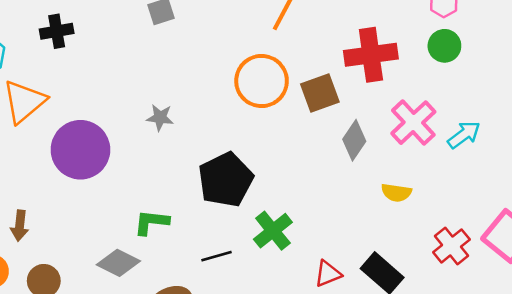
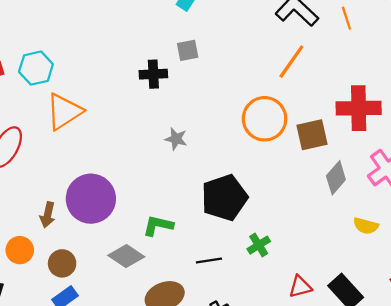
black cross: (57, 31) -> (153, 74), moved
purple circle: (80, 150) -> (91, 199), moved
green cross: (273, 231) -> (259, 245), size x0.7

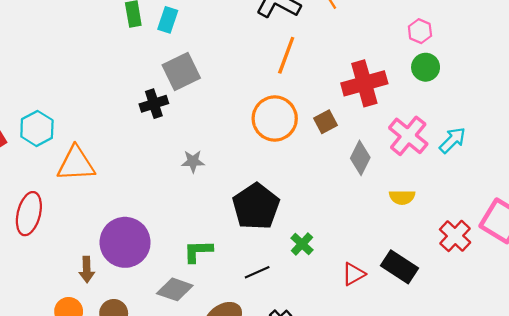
gray square: (188, 50) -> (181, 71), size x1.6
orange triangle: (64, 112) -> (76, 164), turned 45
brown square: (312, 135) -> (326, 122), size x0.7

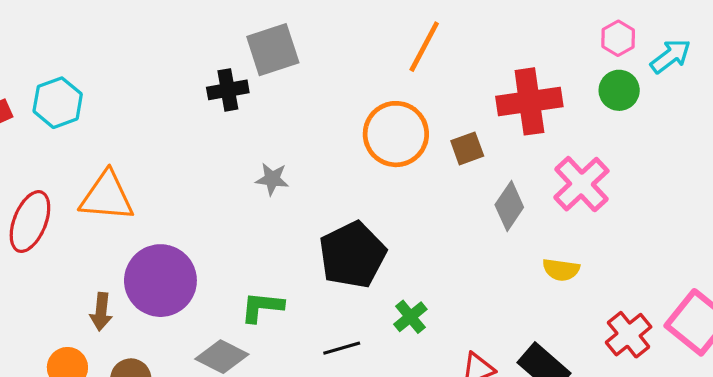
cyan arrow: (453, 140) -> (671, 56), moved
orange triangle: (76, 164) -> (107, 196), moved

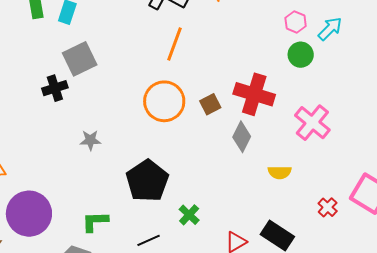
red cross: (529, 101) -> (254, 94), moved, turned 33
pink cross: (581, 184) -> (312, 123), moved
red cross: (629, 335) -> (328, 207), size x0.7

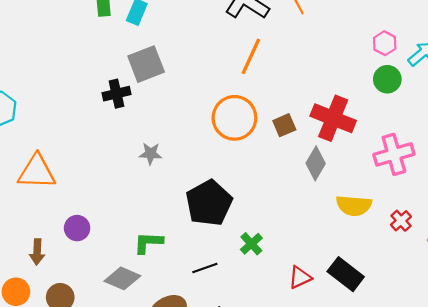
pink cross: (312, 123) -> (394, 154), turned 30
yellow semicircle: (280, 172) -> (354, 206), size x1.4
red cross: (328, 207) -> (401, 221), moved
purple circle: (29, 214) -> (77, 228), size x0.5

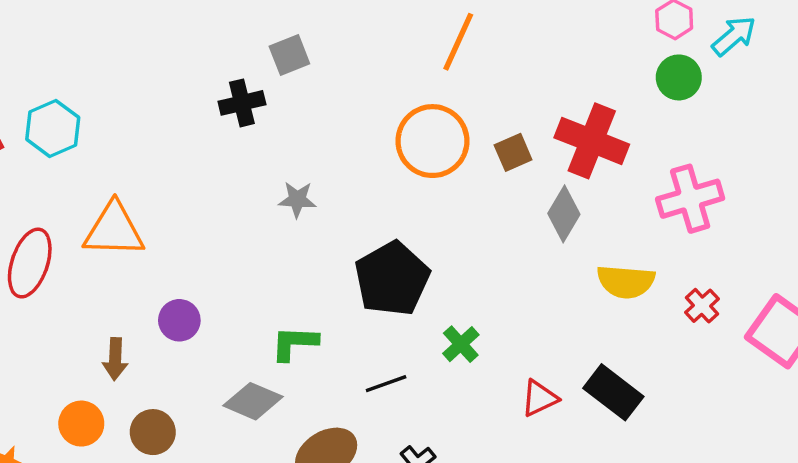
gray square: (146, 64) -> (289, 55), size x0.7

